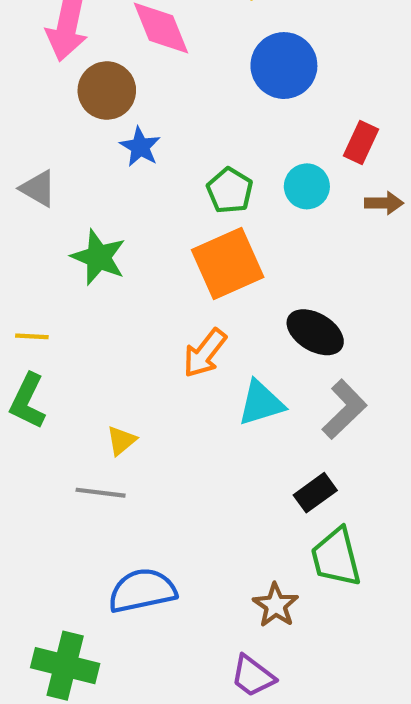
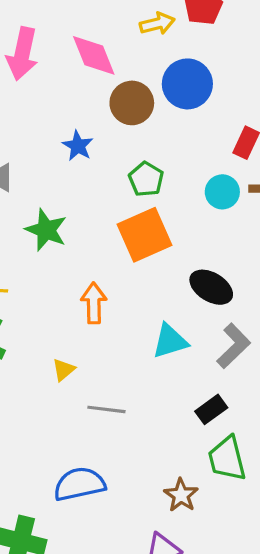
brown circle: (107, 91) -> (132, 103), moved
cyan circle: (307, 186) -> (222, 192), moved
orange arrow: (205, 353) -> (94, 303), moved, turned 141
gray line: (101, 493) -> (106, 409), moved

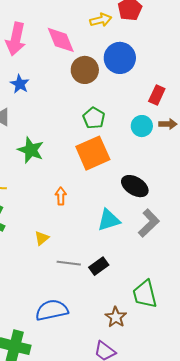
blue star: (78, 146) -> (20, 84), moved
orange arrow: (94, 303) -> (61, 196), size x0.7
black rectangle: (211, 409) -> (99, 266), moved

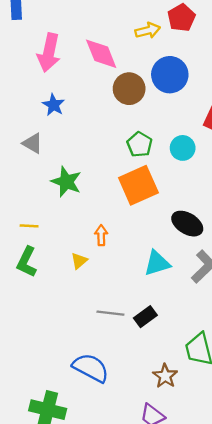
cyan circle: (142, 126) -> (183, 148), moved
yellow triangle: (42, 238) -> (79, 261), moved
blue semicircle: (52, 310) -> (91, 368), turned 40

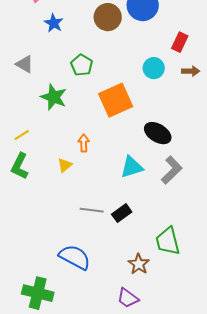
blue star: (53, 105) -> (54, 23), moved
green pentagon: (140, 144) -> (82, 65), moved
yellow line: (29, 226) -> (22, 135), turned -35

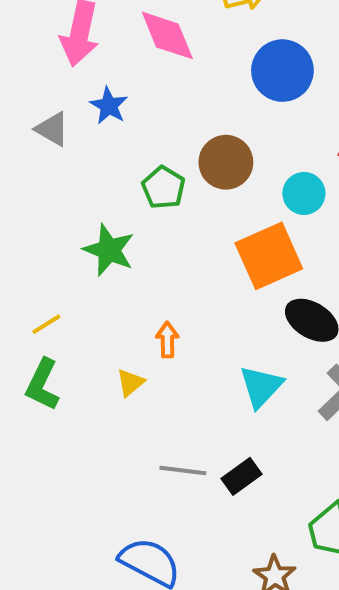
brown circle: (108, 17) -> (226, 162), moved
gray triangle: (25, 64) -> (52, 129), moved
orange square: (116, 100) -> (269, 256), moved
cyan triangle: (132, 167) -> (261, 387), turned -30

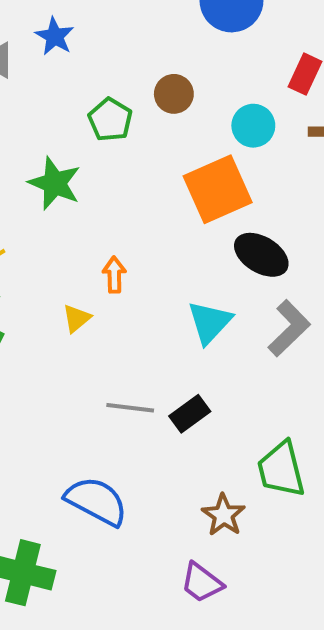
brown circle: (226, 162) -> (174, 94), size x0.7

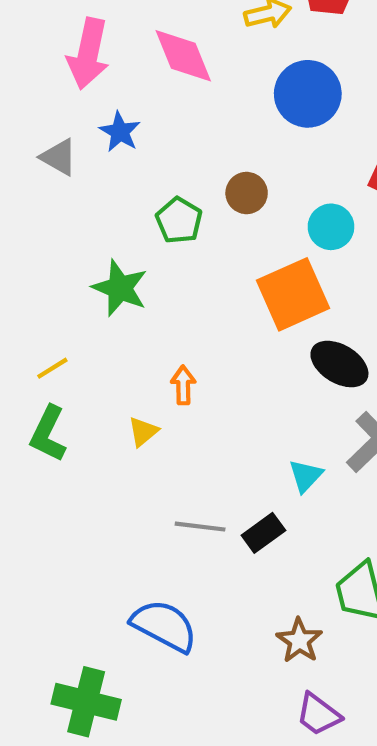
cyan triangle: (210, 322) -> (306, 476), moved, size x0.7
purple trapezoid: (202, 583) -> (318, 714), moved

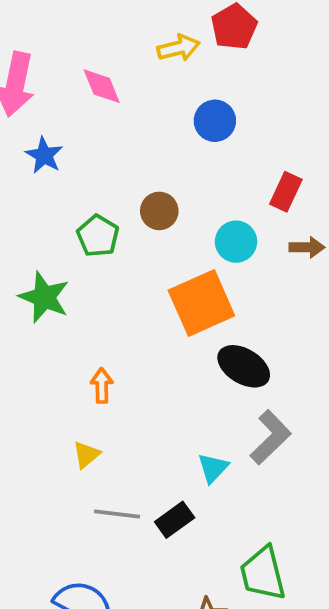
pink diamond: (183, 56) -> (102, 86), size x0.7
blue circle: (308, 94) -> (215, 121), size x0.7
yellow triangle: (143, 432) -> (86, 455), moved

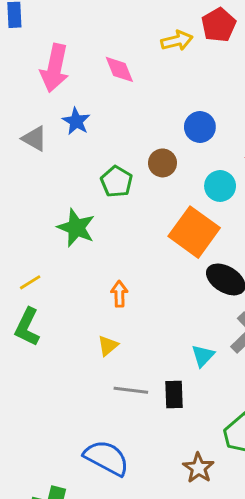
blue circle: (215, 121) -> (200, 127), moved
orange square: (201, 303) -> (194, 232), turned -30
black rectangle: (175, 520) -> (174, 395), turned -56

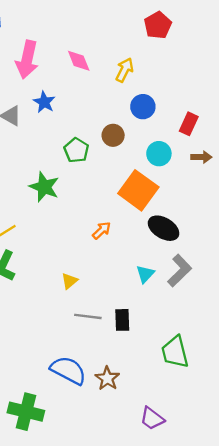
yellow arrow: (177, 41) -> (125, 70), moved, turned -50
orange arrow: (119, 294) -> (102, 230), moved, turned 48
cyan triangle: (203, 356) -> (145, 274), moved
brown star: (198, 468) -> (107, 378), moved

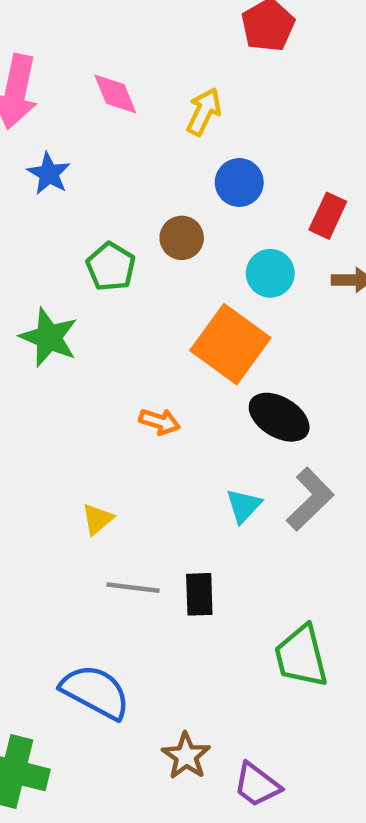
orange arrow: (102, 230) -> (160, 422), turned 60
brown star: (107, 378) -> (186, 756), moved

